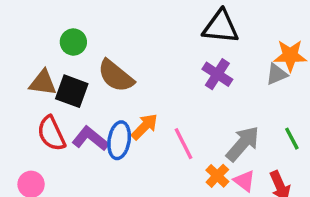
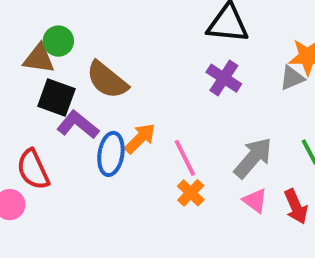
brown triangle: (43, 83) -> (39, 59), moved
red semicircle: (51, 133) -> (33, 170), moved
purple L-shape: (90, 139) -> (78, 125), moved
orange cross: (217, 176) -> (191, 193), moved

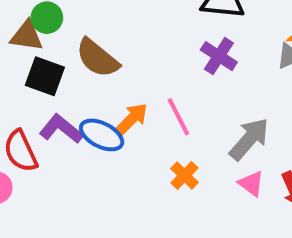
purple L-shape: (78, 125) -> (61, 129), moved
blue ellipse: (111, 154) -> (102, 135), turned -72
pink line: (185, 158) -> (178, 117), moved

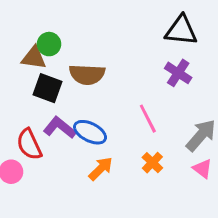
brown semicircle: (97, 58) -> (87, 74), turned -36
orange arrow: (132, 119) -> (101, 169), moved

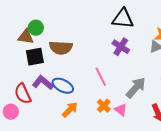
black square: (48, 88) -> (35, 57), turned -30
pink triangle: (202, 169) -> (121, 110), moved

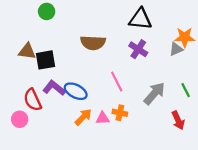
green circle: (36, 28) -> (47, 11), moved
brown triangle: (26, 37) -> (27, 51), moved
brown semicircle: (61, 48) -> (93, 43), moved
orange cross: (104, 106) -> (120, 113), turned -32
pink triangle: (121, 110) -> (103, 118), moved, turned -40

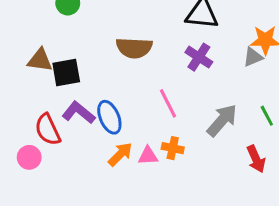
blue ellipse: (76, 91) -> (109, 117), turned 40

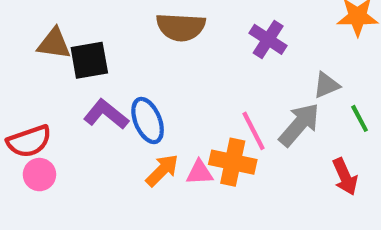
gray triangle: (253, 57) -> (326, 85), moved
pink line: (168, 103) -> (254, 131), moved
red semicircle: (48, 130) -> (29, 141), moved, turned -84
orange cross: (173, 148) -> (233, 162), size x1.5

